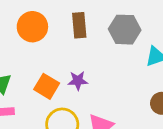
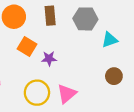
orange square: (47, 86) -> (27, 46), moved

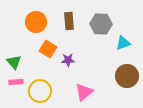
brown circle: (114, 76) -> (127, 76), size x1.5
yellow circle: (37, 93) -> (40, 91), moved

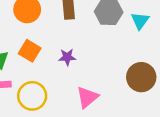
cyan triangle: (123, 43) -> (140, 21), moved, turned -35
orange square: (48, 49) -> (30, 51), moved

